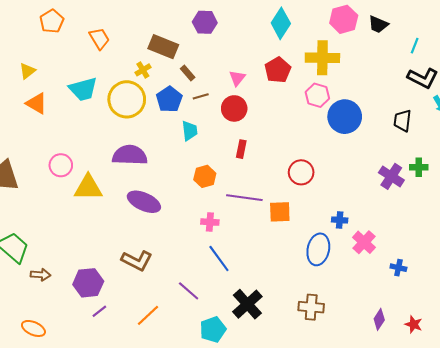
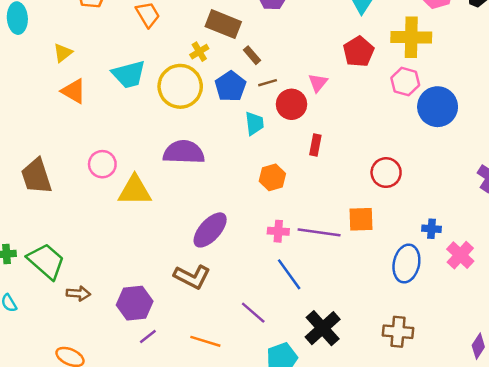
pink triangle: (237, 78) -> (318, 83), moved
red circle: (234, 108) -> (291, 104), moved
purple line: (244, 198) -> (319, 232), moved
purple ellipse: (144, 202) -> (210, 230), moved, turned -72
orange line: (148, 315) -> (205, 341), turned 60

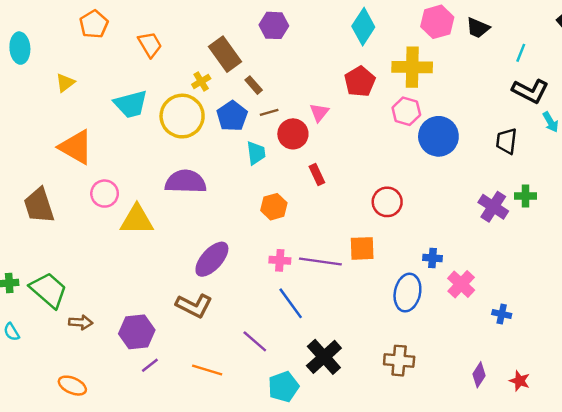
brown rectangle: (223, 24) -> (225, 54), turned 32
orange triangle: (74, 91) -> (76, 147), moved, size x1.4
red rectangle: (315, 145) -> (317, 174), turned -36

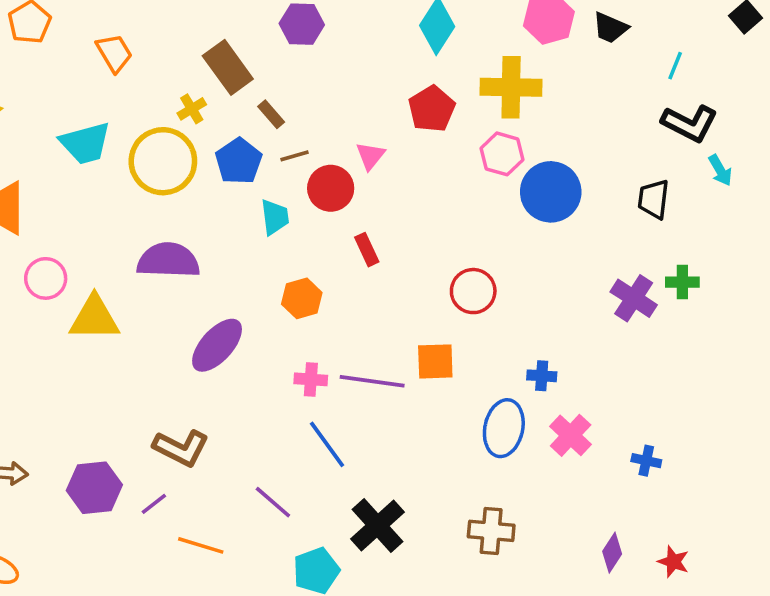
purple ellipse: (212, 259) -> (217, 345), moved
pink cross: (461, 284) -> (571, 435), moved
purple line: (150, 365) -> (154, 504), moved

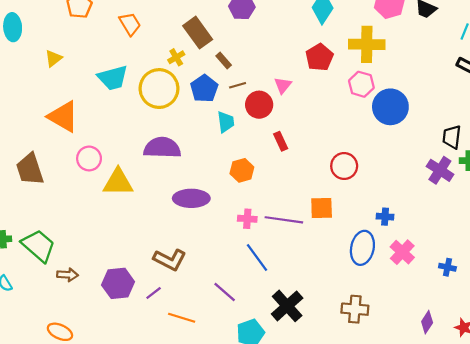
black trapezoid: (654, 199) -> (452, 137), moved
purple ellipse: (217, 345) -> (191, 198), turned 48

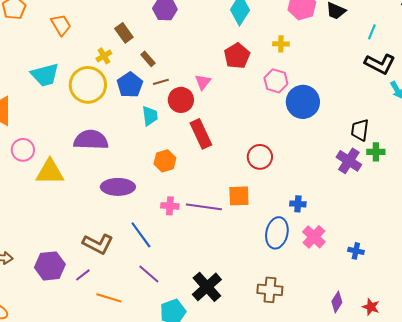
brown rectangle: (198, 33) -> (124, 33), size x0.7
yellow cross: (367, 44) -> (281, 44), size x0.5
red rectangle: (281, 141) -> (201, 134), size x1.6
blue line: (257, 258) -> (141, 235), moved

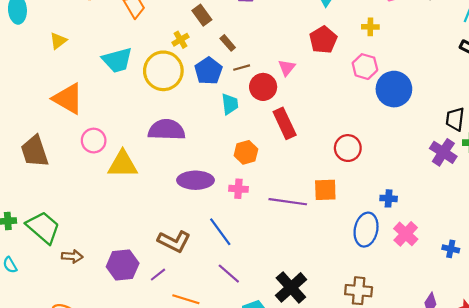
pink cross: (170, 206) -> (238, 189), moved

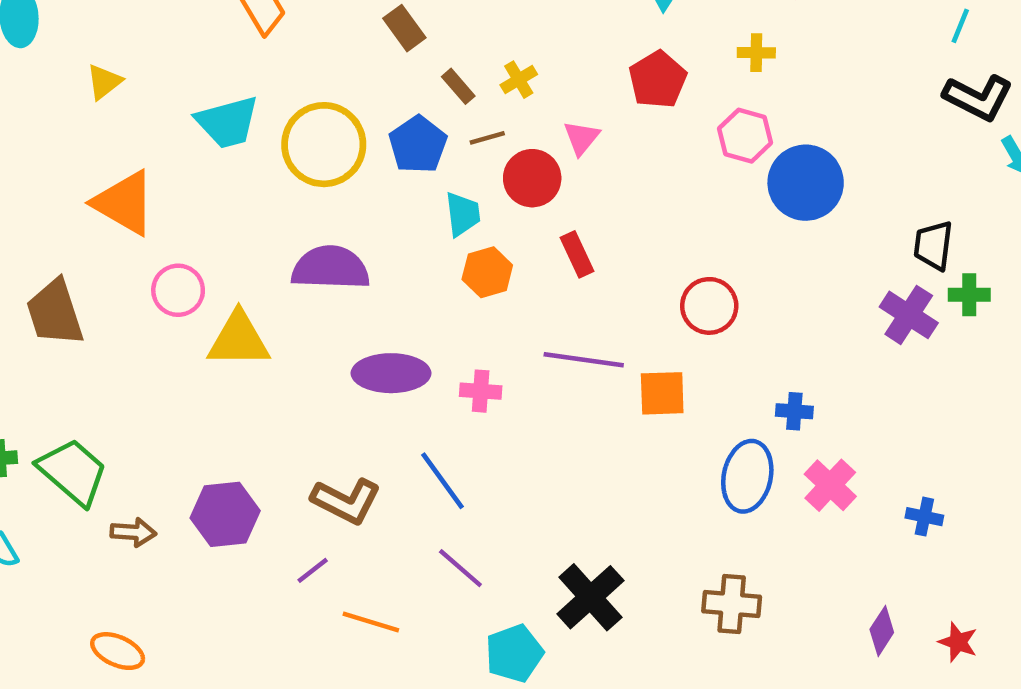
yellow cross: (180, 40) -> (519, 80), moved
red rectangle: (285, 123) -> (577, 254), size x0.7
orange hexagon: (246, 152) -> (487, 272), moved
purple line: (288, 202) -> (584, 360), moved
purple hexagon: (123, 265) -> (225, 514), moved

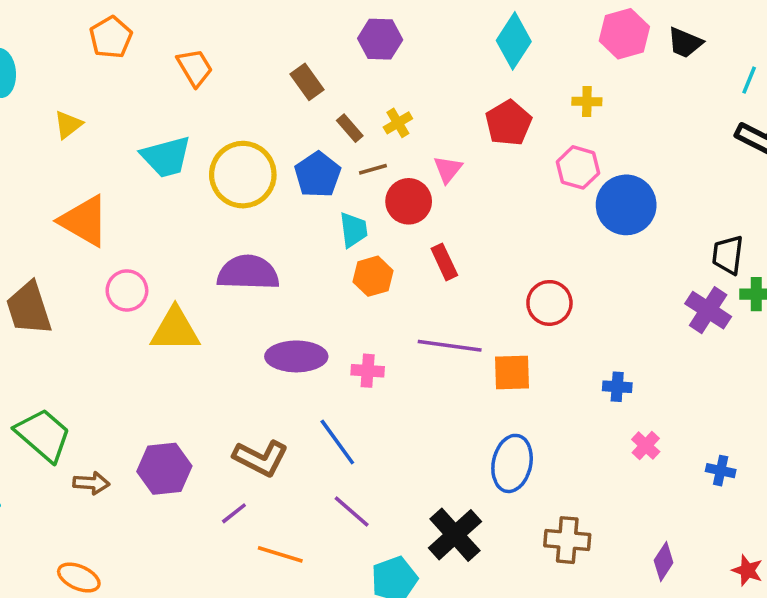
blue ellipse: (747, 476) -> (512, 463), moved
pink cross: (830, 485) -> (646, 446), size x0.7
purple diamond: (882, 631) -> (664, 561), moved

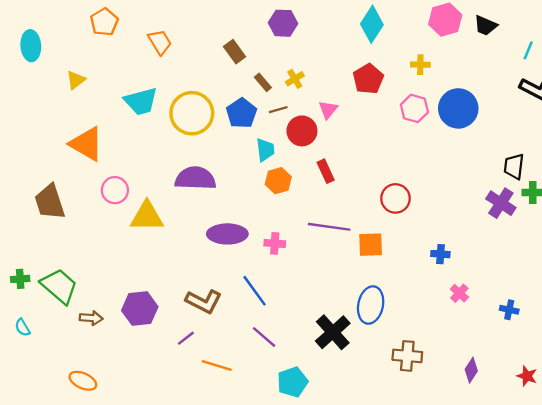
blue circle: (626, 205) -> (458, 108), moved
black cross: (455, 535) -> (333, 332), moved

